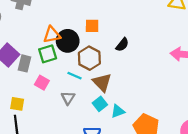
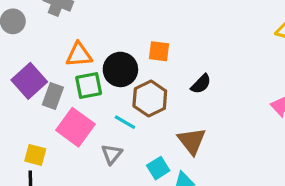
orange triangle: (52, 35) -> (79, 55), moved
brown triangle: (102, 82) -> (192, 141), moved
pink square: (42, 83) -> (75, 127), size x1.6

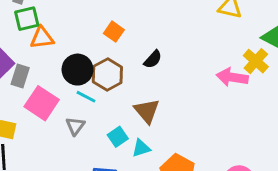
orange square: (159, 51) -> (114, 32), turned 30
black circle: (120, 69) -> (78, 70), moved
green square: (89, 85) -> (27, 19), moved

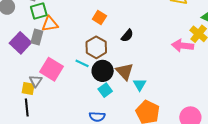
black circle: (78, 70) -> (103, 71), moved
gray rectangle: (20, 76) -> (37, 37), moved
gray triangle: (75, 126) -> (36, 81), moved
cyan triangle: (141, 148) -> (140, 85), moved, turned -40

